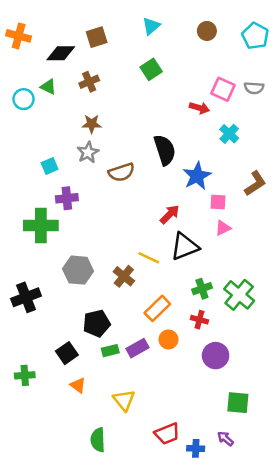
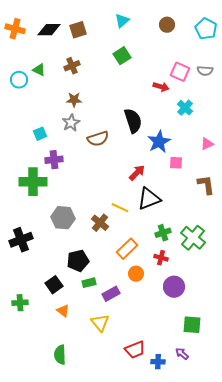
black diamond: (61, 53) -> (49, 30), moved
brown L-shape: (255, 183) -> (206, 185), moved, turned -65
pink triangle: (223, 228) -> (207, 144), moved
purple rectangle: (138, 348) -> (111, 294), moved
green semicircle: (98, 440) -> (60, 355), moved

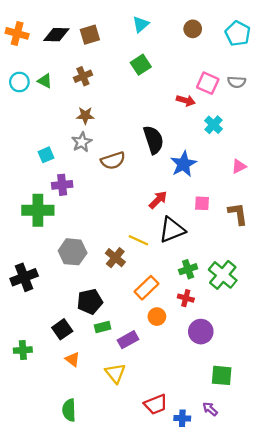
cyan circle: (19, 80) -> (19, 82), moved
pink square: (176, 163) -> (202, 203), moved

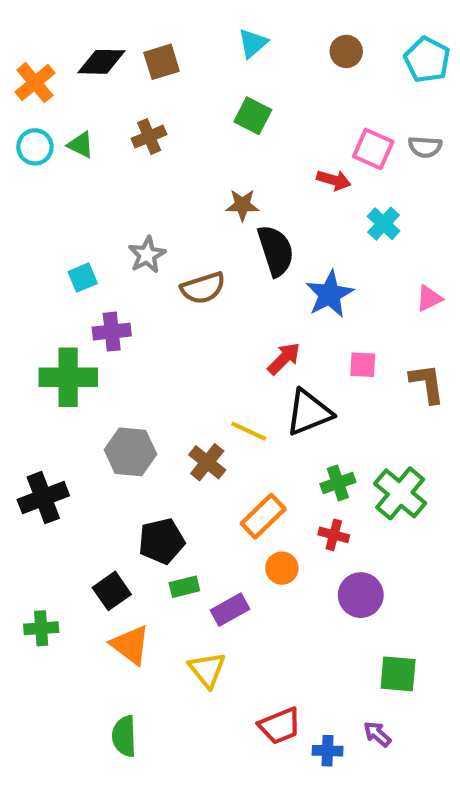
orange cross: (17, 33) -> (35, 83), moved, turned 35
green square: (141, 65) -> (253, 116), turned -30
brown star: (85, 116) -> (242, 205), moved
orange triangle: (73, 359) -> (130, 645), size x1.5

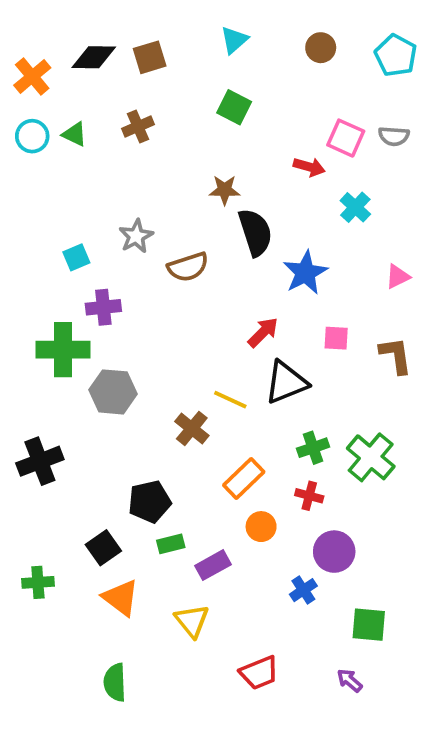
gray hexagon: (130, 452) -> (113, 392), moved
blue cross: (328, 751) -> (303, 590), moved, turned -36

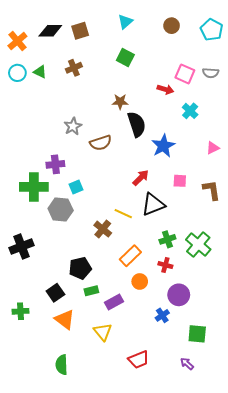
cyan square: (76, 257) -> (76, 187), moved

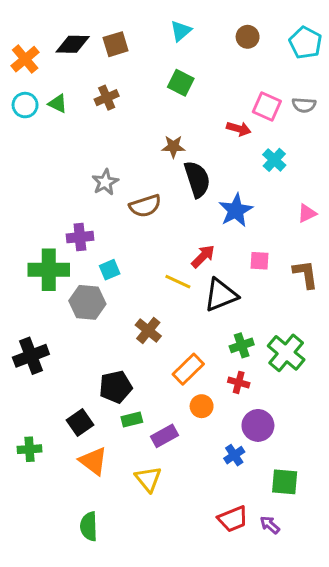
yellow line: (123, 214) -> (178, 282), moved
red trapezoid: (139, 360) -> (233, 519), moved

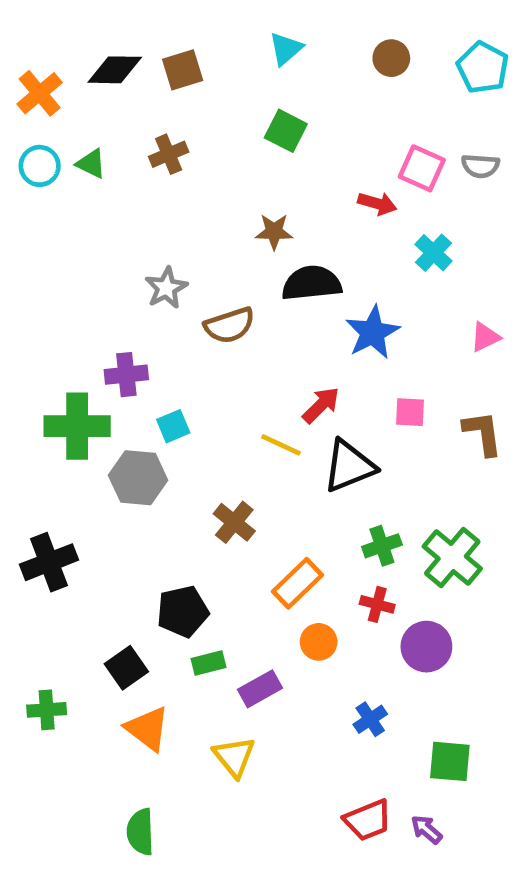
black semicircle: (197, 179) -> (312, 283), turned -78
purple circle: (258, 425) -> (426, 647), moved

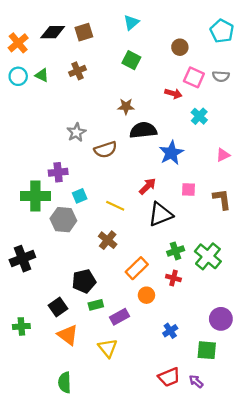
brown circle: (391, 58) -> (180, 47), moved
yellow line: (281, 445) -> (115, 206), moved
purple circle: (426, 647) -> (221, 319), moved

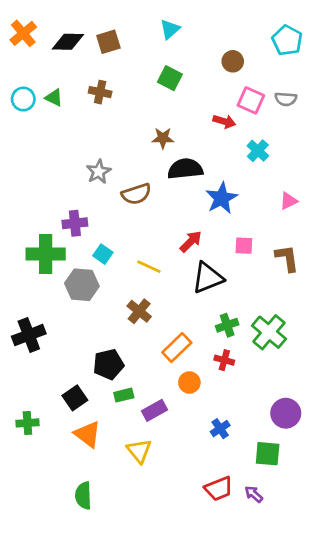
orange cross: (18, 43) -> (23, 33), moved
brown cross: (77, 71) -> (100, 92), turned 35
cyan square: (80, 196) -> (103, 254), turned -32

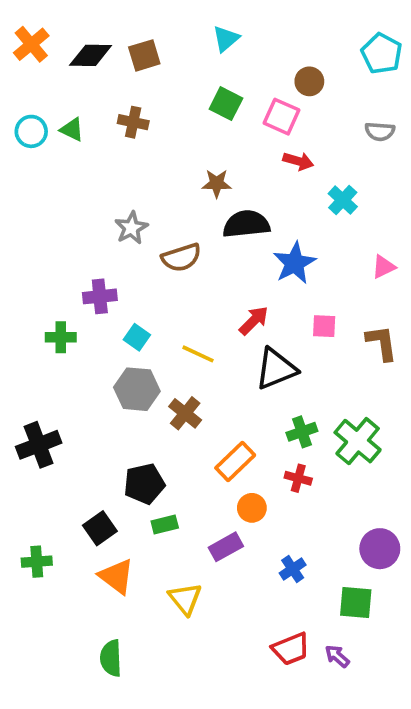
pink square: (251, 100) -> (282, 117), moved
green cross: (46, 254) -> (61, 337), size x0.6
gray hexagon: (82, 285) -> (137, 389), moved
purple rectangle: (154, 410) -> (226, 547), moved

